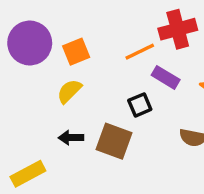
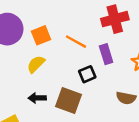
orange line: (140, 52) -> (76, 42), moved, turned 55
purple rectangle: (166, 77) -> (106, 54), turned 42

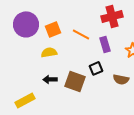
yellow semicircle: (36, 64) -> (49, 52), turned 35
black square: (87, 74) -> (96, 68), moved

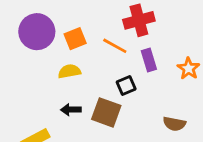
red cross: (112, 16) -> (139, 20), moved
black square: (96, 68) -> (126, 86), moved
brown semicircle: (121, 79) -> (174, 124), moved

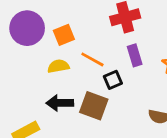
orange line: (115, 46) -> (92, 59), moved
black arrow: (71, 110) -> (60, 103), size x1.4

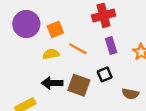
black square: (113, 80) -> (105, 74), moved

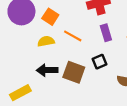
orange square: (55, 29) -> (50, 17), turned -35

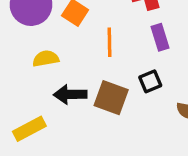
orange line: (73, 36) -> (109, 42), turned 60
yellow semicircle: (46, 41) -> (46, 59), moved

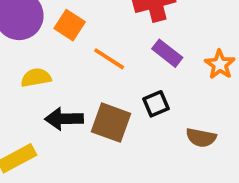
purple rectangle: (160, 37) -> (167, 53), turned -35
orange line: (109, 42) -> (109, 59), turned -56

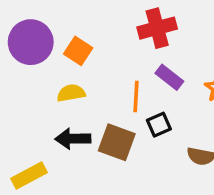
orange line: (109, 59) -> (136, 97), moved, turned 60
yellow semicircle: (36, 78) -> (71, 93), moved

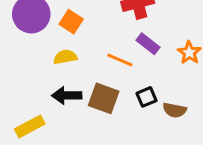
orange line: (136, 97) -> (120, 60), turned -70
black square: (159, 125) -> (146, 97), moved

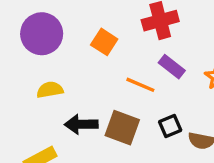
orange square: (71, 22) -> (104, 42), moved
yellow semicircle: (65, 57) -> (50, 90), moved

